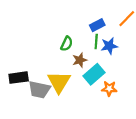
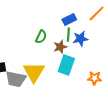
brown star: (80, 60) -> (60, 47), moved
cyan rectangle: (94, 74) -> (66, 65), turned -30
orange star: (109, 88) -> (95, 78), moved

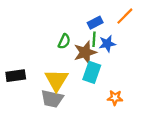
brown star: (60, 47) -> (85, 52), size x1.5
orange star: (95, 78) -> (115, 98), moved
gray trapezoid: (16, 79) -> (52, 99), moved

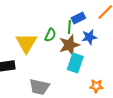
green line: (94, 39) -> (69, 27), moved
yellow triangle: (56, 80) -> (26, 43), moved

